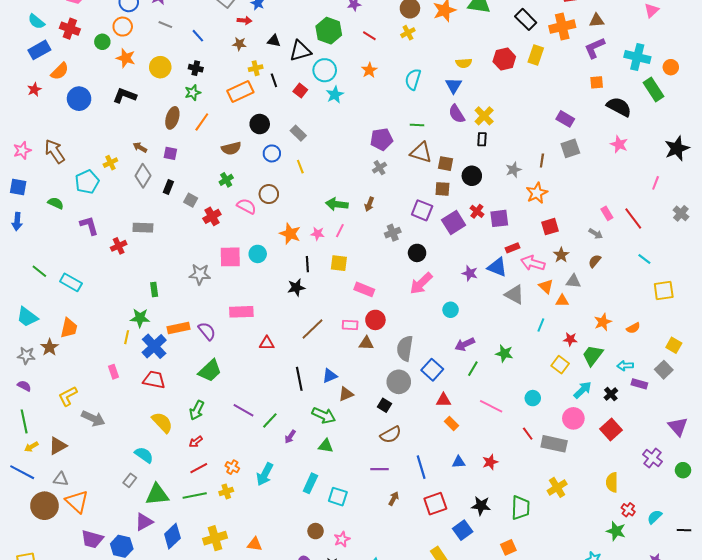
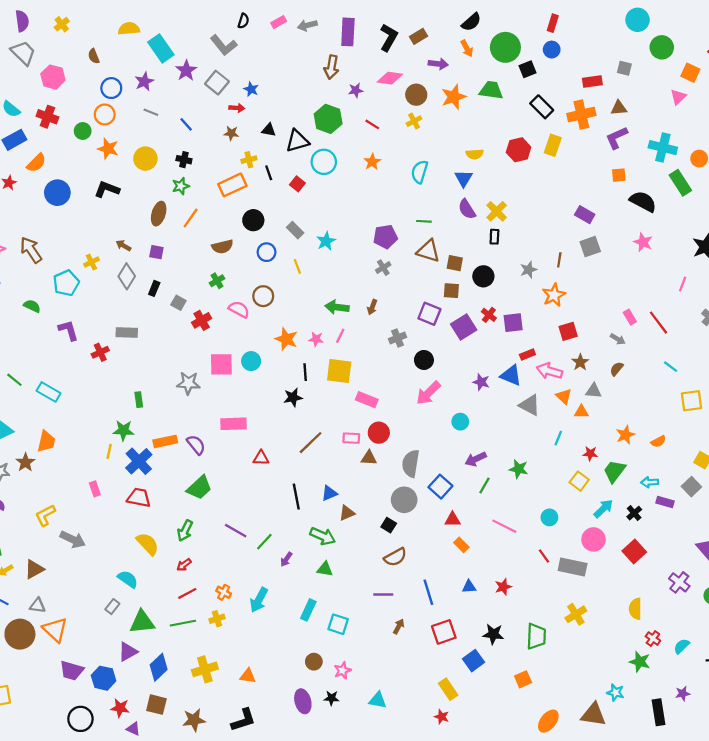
cyan star: (335, 95) -> (326, 241), moved
yellow square: (339, 263) -> (339, 371), size x1.4

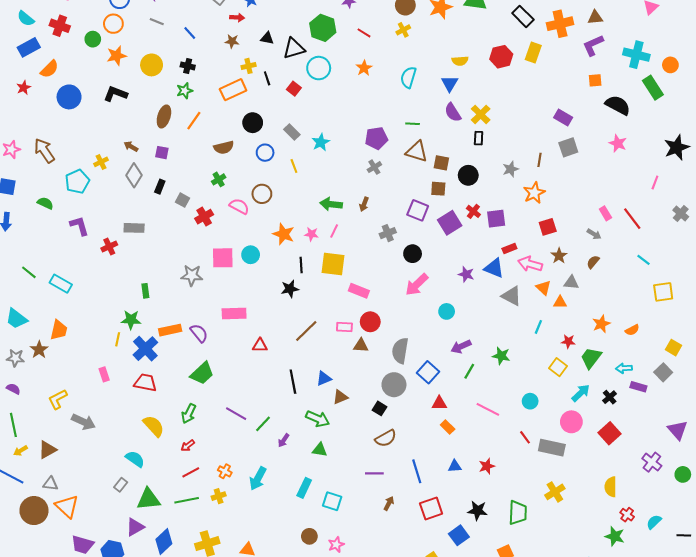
orange star: (108, 149) -> (116, 56), turned -30

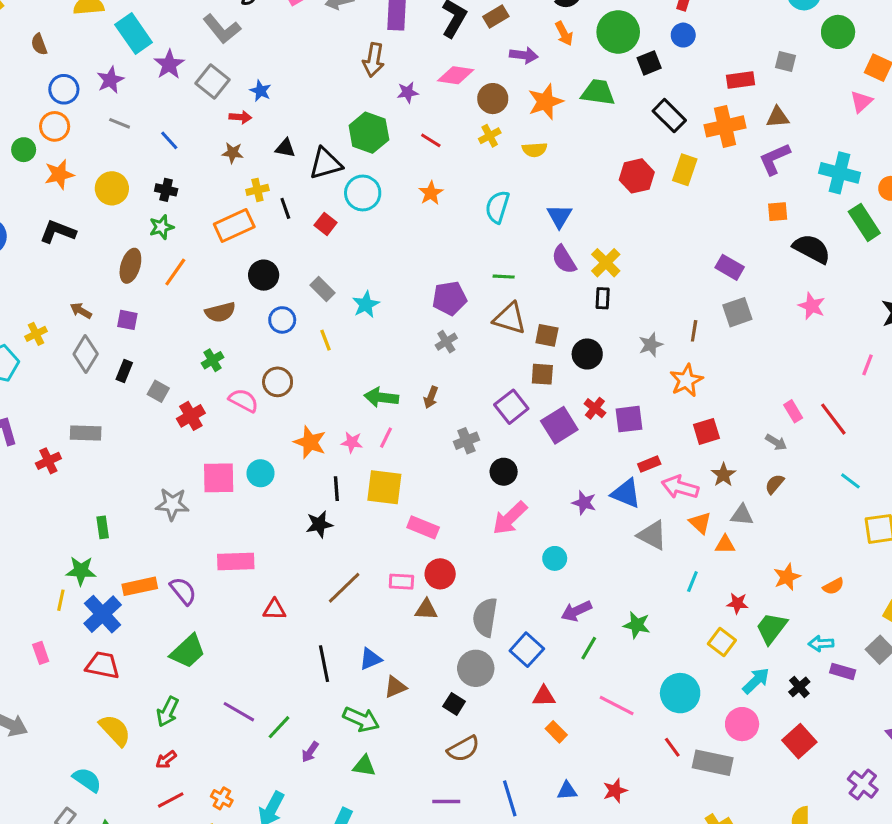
yellow semicircle: (460, 61) -> (535, 150), moved
purple square: (418, 210) -> (511, 407), turned 30
cyan circle: (530, 401) -> (680, 693), size x1.6

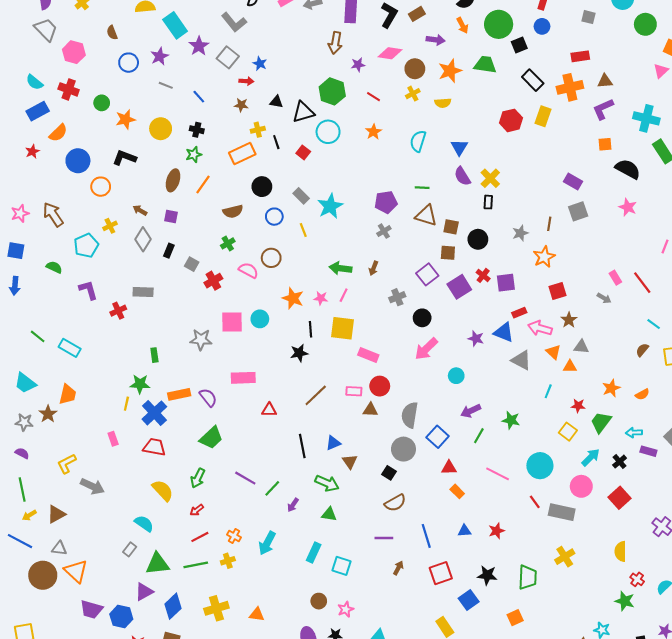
gray square: (785, 61) -> (589, 17), moved
orange circle: (55, 126) -> (101, 187), moved
cyan star: (366, 304) -> (330, 206), size x1.4
brown semicircle: (775, 484) -> (642, 350), moved
brown triangle: (395, 687) -> (350, 462), turned -42

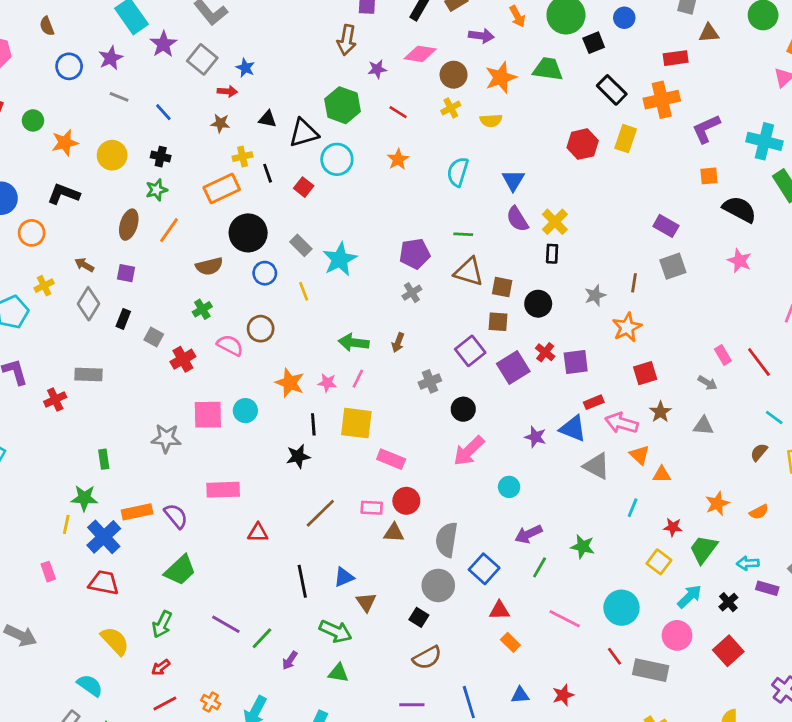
brown triangle: (605, 81) -> (709, 33), moved
black circle: (262, 187) -> (248, 233), size x1.4
gray triangle: (581, 347) -> (703, 426), moved

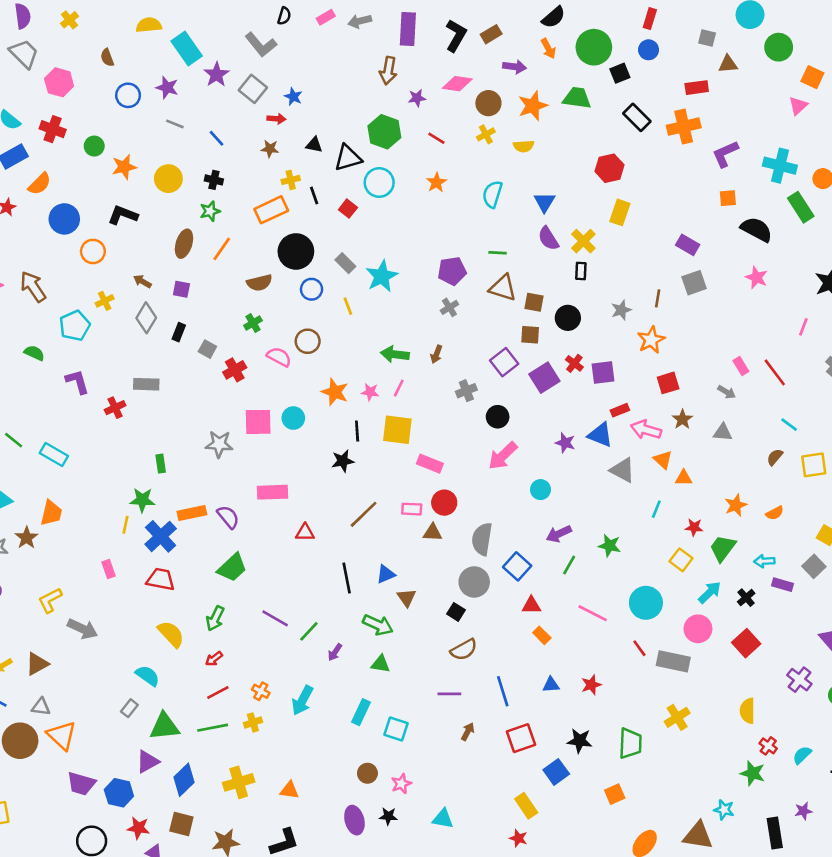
purple star: (111, 58) -> (167, 88), turned -30
yellow rectangle: (626, 139) -> (620, 212), moved

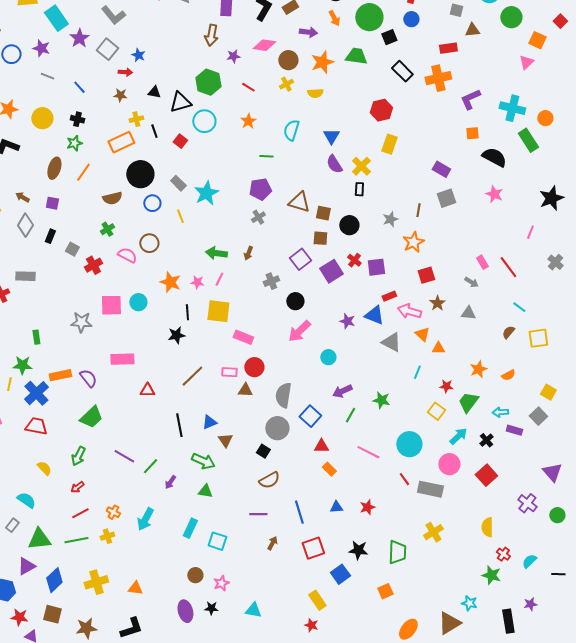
green line: (498, 253) -> (266, 156), moved
yellow semicircle: (171, 634) -> (44, 468), size x0.7
brown triangle: (698, 836) -> (449, 623), turned -40

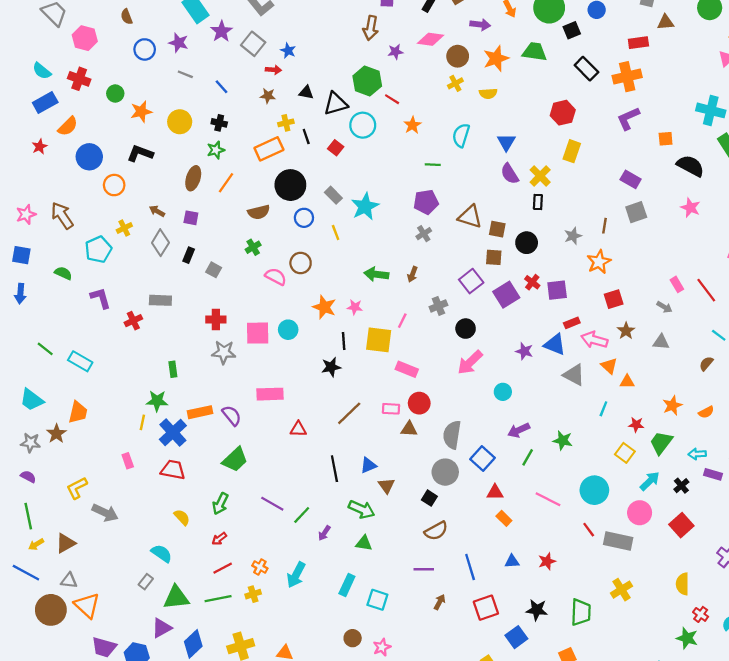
red line: (248, 87) -> (392, 99), moved
purple L-shape: (470, 99) -> (628, 118), moved
red cross: (93, 265) -> (216, 320), moved, turned 30
pink line: (219, 279) -> (402, 321), moved

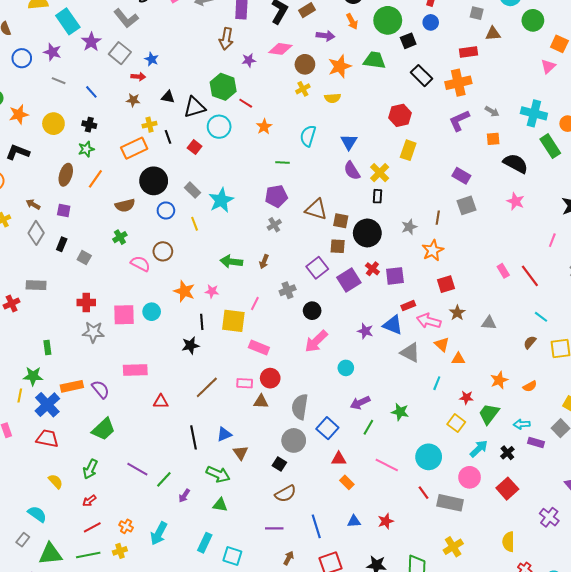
black circle: (527, 243) -> (367, 233), size x1.4
gray arrow: (664, 307) -> (492, 111), moved

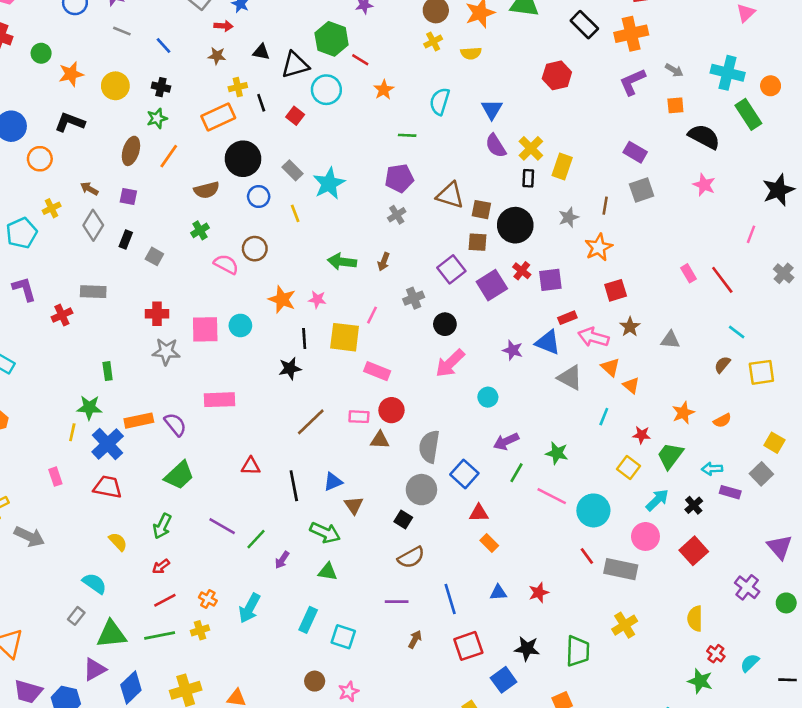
yellow rectangle: (408, 150) -> (562, 167), moved
orange triangle: (458, 359) -> (631, 385), turned 40
red triangle: (161, 402) -> (251, 466), moved
pink line: (387, 465) -> (552, 496), moved

